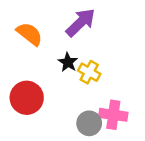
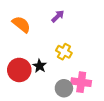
purple arrow: (81, 22) -> (58, 16), size x0.6
black star: (68, 62) -> (40, 66), moved

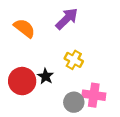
purple arrow: (58, 16) -> (67, 19), size x1.5

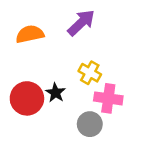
orange semicircle: (24, 28) -> (30, 34), turned -50
pink cross: (94, 95) -> (108, 98), moved

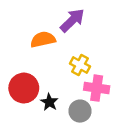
orange semicircle: (30, 34) -> (43, 39), moved
black star: (55, 93) -> (49, 102), moved

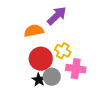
red circle: (24, 88) -> (41, 59), moved
gray circle: (80, 111) -> (52, 77), moved

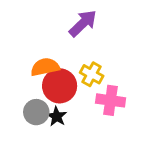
orange semicircle: (34, 31) -> (45, 67), moved
gray circle: (52, 77) -> (36, 112), moved

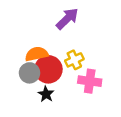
yellow cross: (92, 74) -> (74, 60), turned 36
gray circle: (36, 112) -> (30, 73), moved

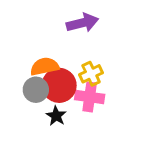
purple arrow: (67, 19) -> (82, 23), turned 30
pink cross: (90, 81) -> (90, 97), moved

